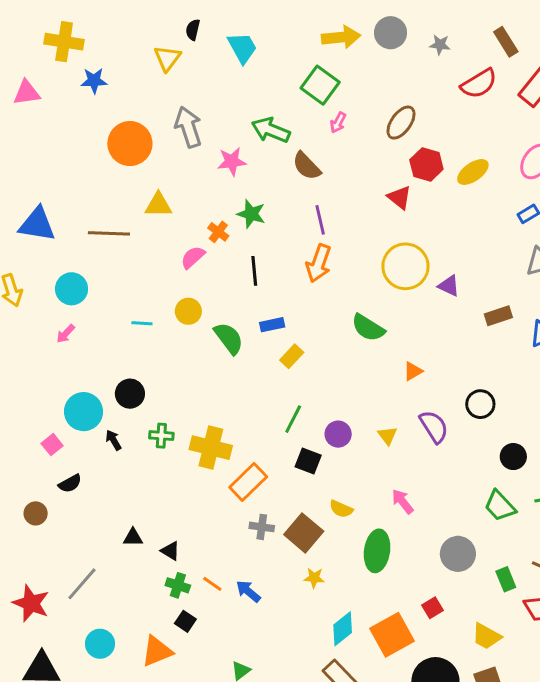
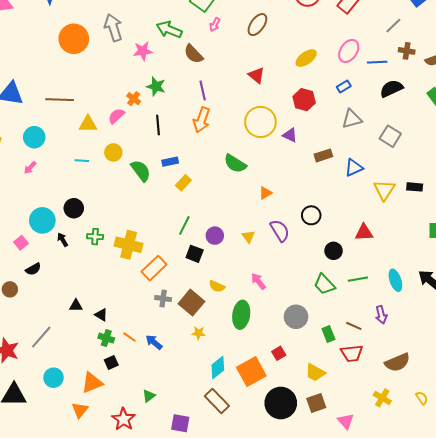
red hexagon: (426, 164) -> (304, 100), moved
yellow triangle: (158, 205) -> (88, 124), moved
black square: (185, 621) -> (111, 362), turned 32

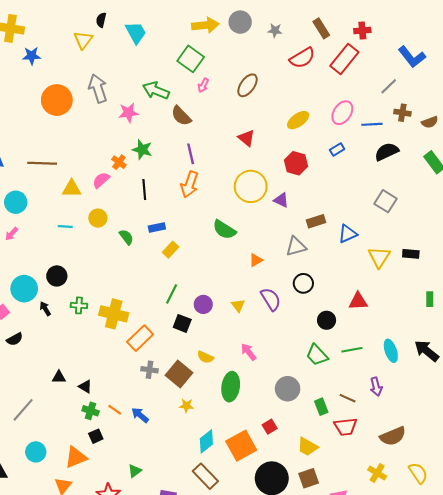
gray triangle: (352, 119) -> (296, 246), moved
green semicircle: (141, 171) -> (126, 237), size x0.7
yellow semicircle: (422, 398) -> (418, 473), size x1.5

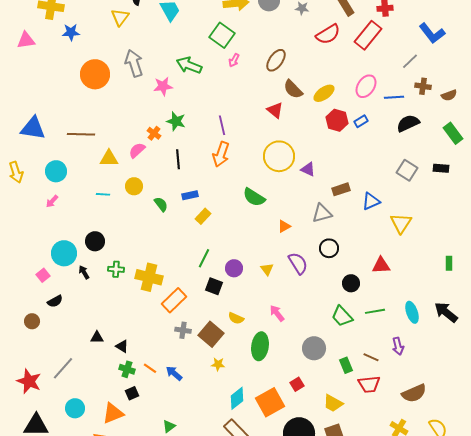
brown semicircle: (181, 116) -> (293, 89), moved
red hexagon: (296, 163) -> (337, 120), moved
black rectangle: (411, 254) -> (441, 168), moved

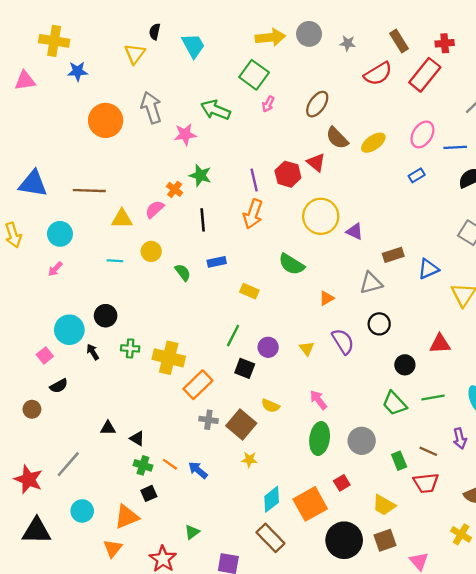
red hexagon: (337, 120) -> (288, 174), moved
yellow rectangle: (203, 216) -> (249, 291), moved, turned 70
green ellipse: (260, 346) -> (320, 438), moved

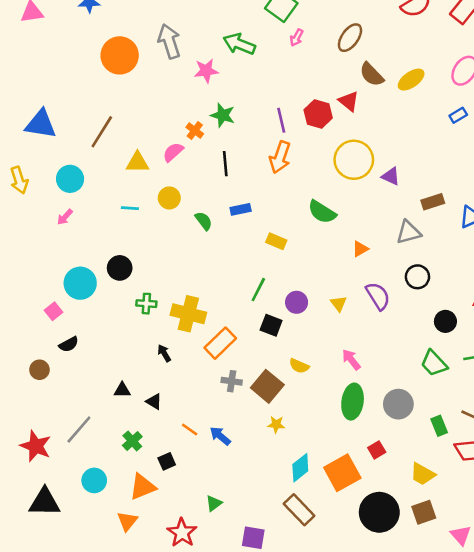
brown line: (89, 191) -> (102, 132), turned -60
black arrow: (93, 352) -> (164, 353), moved
green cross: (143, 465) -> (132, 441), moved, turned 30

